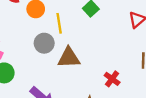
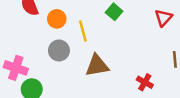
gray circle: (44, 43) -> (59, 50), moved

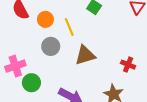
pink cross: (16, 68) -> (15, 66), turned -30

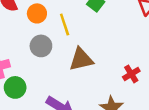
red cross: (128, 65) -> (131, 74), turned 32

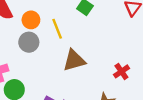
gray circle: (41, 46) -> (29, 42), moved

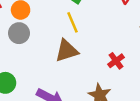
yellow line: (57, 29) -> (73, 22), moved

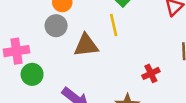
brown triangle: (67, 51) -> (86, 45), moved

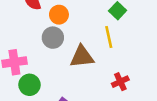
red cross: (151, 73) -> (120, 82), moved

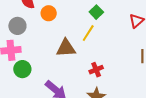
yellow line: (109, 37) -> (88, 33), turned 42
gray circle: (53, 38) -> (17, 26), moved

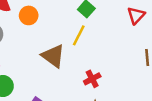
brown triangle: (66, 48) -> (53, 56), turned 45

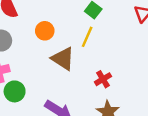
orange circle: (29, 15) -> (45, 31), moved

